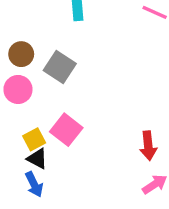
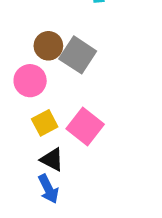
brown circle: (21, 54) -> (48, 46), moved
yellow square: (34, 139) -> (45, 123), moved

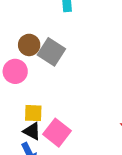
yellow square: (45, 123) -> (33, 113), moved, turned 30
pink square: (85, 127) -> (57, 133), moved

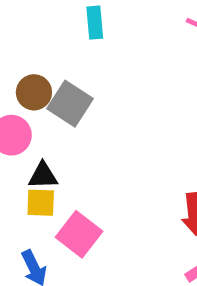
black triangle: (32, 131) -> (43, 176), moved, turned -30

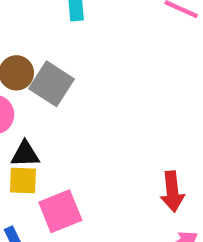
pink square: (79, 234) -> (60, 211), turned 30

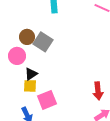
black triangle: (25, 154) -> (31, 74), turned -32

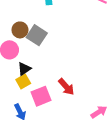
yellow square: (30, 86) -> (23, 81), turned -32
red arrow: (98, 91) -> (66, 87), moved, turned -36

